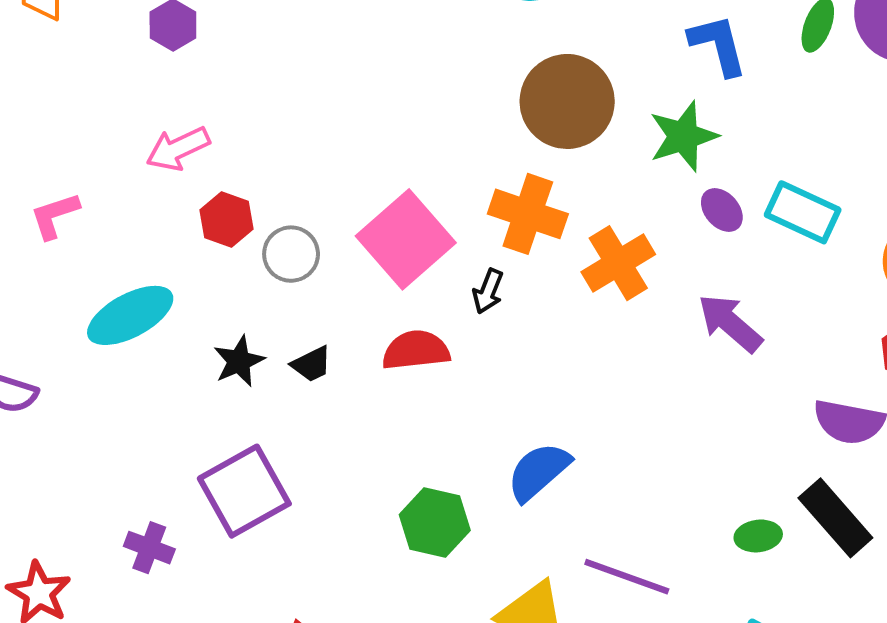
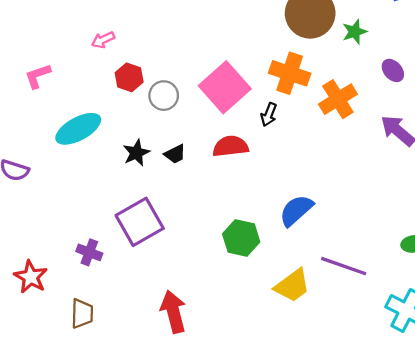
green star: (683, 136) -> (355, 32), moved, size x0.7
pink arrow: (178, 149) -> (103, 40), size x0.7

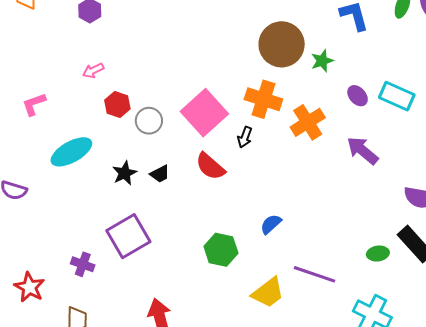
red semicircle: (231, 146) -> (210, 166), turned -132
blue semicircle: (296, 210) -> (271, 224), size x0.7

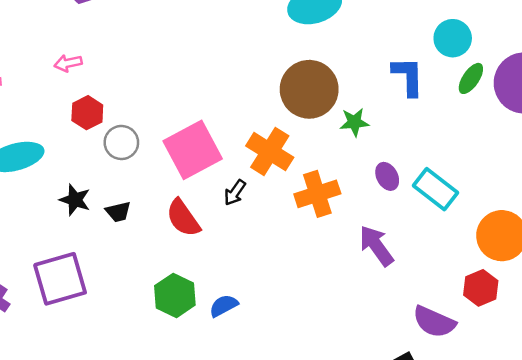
black star: (125, 173) -> (75, 200), turned 30
blue semicircle: (271, 224) -> (224, 306), moved
green hexagon: (221, 250) -> (175, 295), moved

